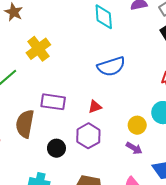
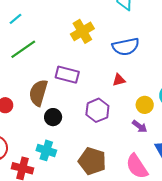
yellow cross: (38, 49) -> (82, 31), moved
red triangle: (95, 107) -> (119, 80), moved
black circle: (56, 148) -> (53, 117), moved

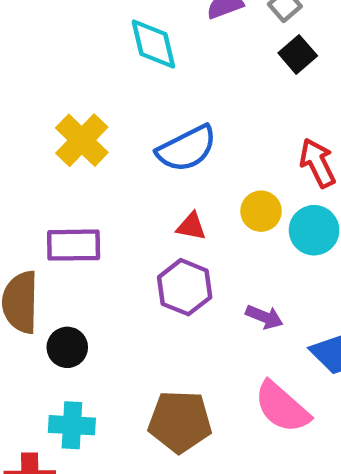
red triangle: (119, 80) -> (191, 226), turned 40
yellow circle: (145, 105) -> (261, 211), moved
purple hexagon: (97, 110) -> (185, 287), moved

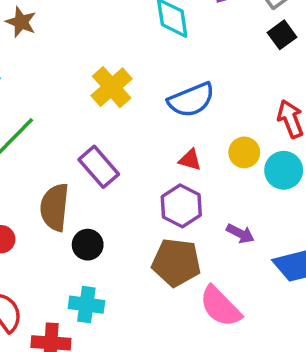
purple rectangle: (74, 245) -> (99, 167), turned 45
pink semicircle: (282, 407) -> (220, 306), moved
brown pentagon: (180, 422) -> (176, 262), moved

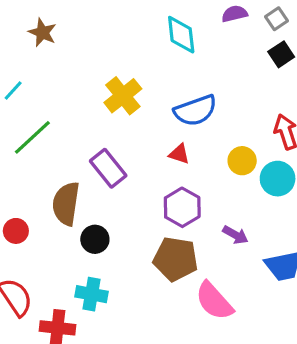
red triangle: (190, 160) -> (179, 154), moved

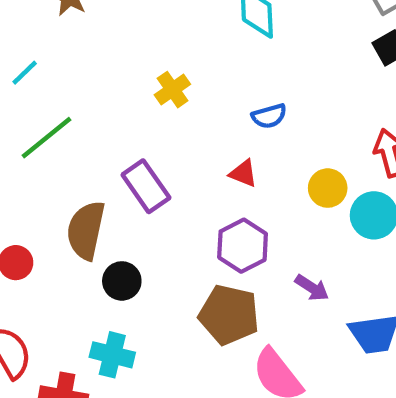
yellow cross: (123, 96) -> (172, 90), size x0.7
blue semicircle: (195, 110) -> (269, 116), size x0.6

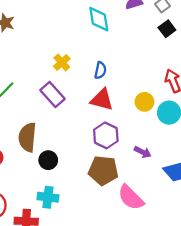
blue semicircle: (269, 116) -> (100, 70), moved, turned -56
red triangle: (243, 173) -> (102, 100), size x1.6
purple rectangle: (146, 186) -> (53, 95), moved

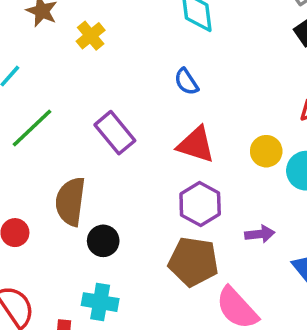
yellow cross: (62, 62) -> (91, 36), moved
blue semicircle: (100, 70) -> (186, 82), moved, turned 133
purple arrow: (143, 152) -> (260, 234), turned -35

